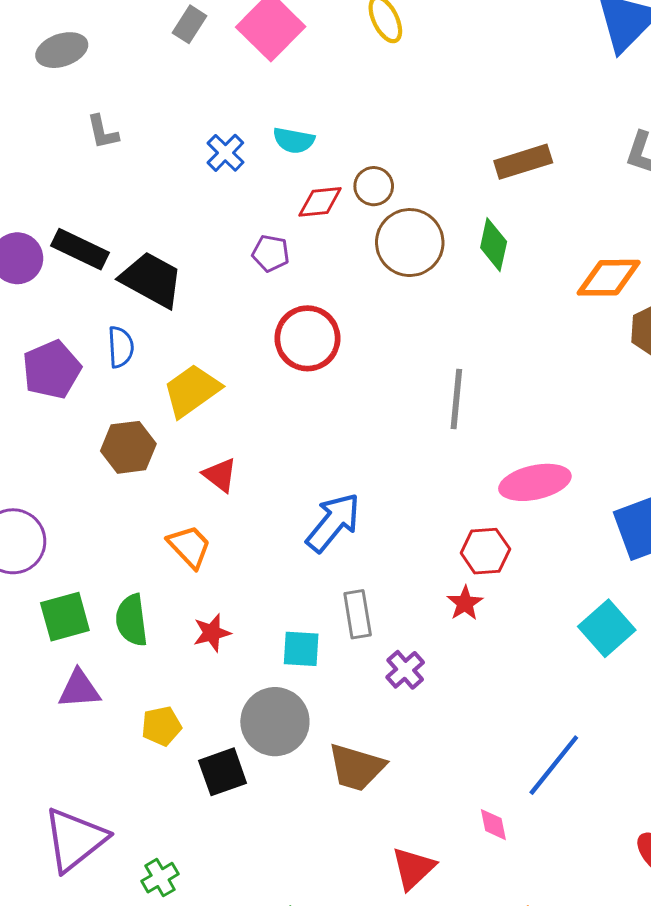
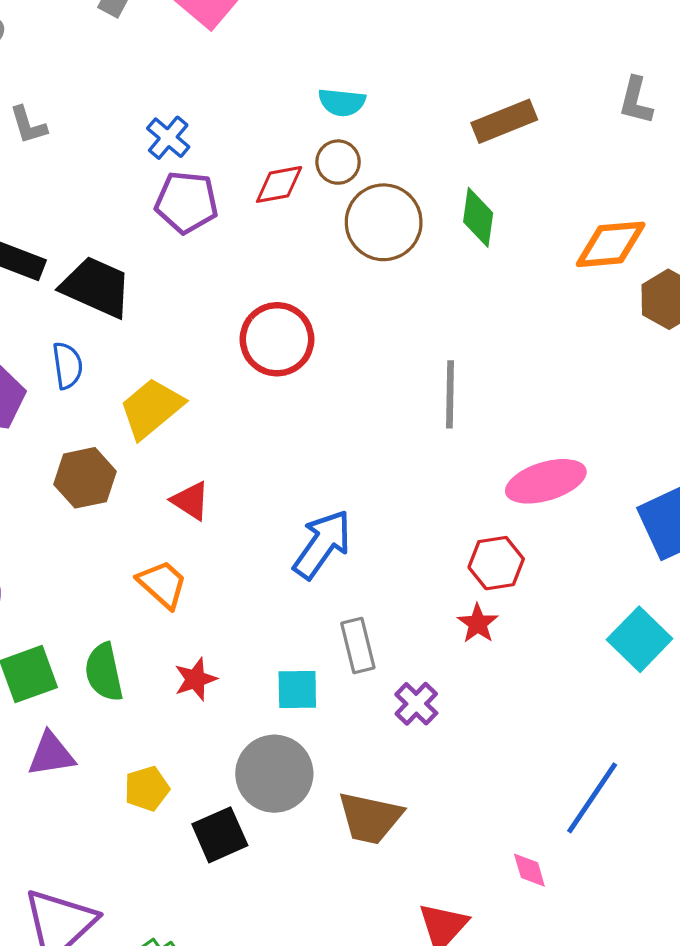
cyan semicircle: (294, 140) -> (342, 102), moved
purple pentagon: (271, 253) -> (187, 202), moved, size x1.5

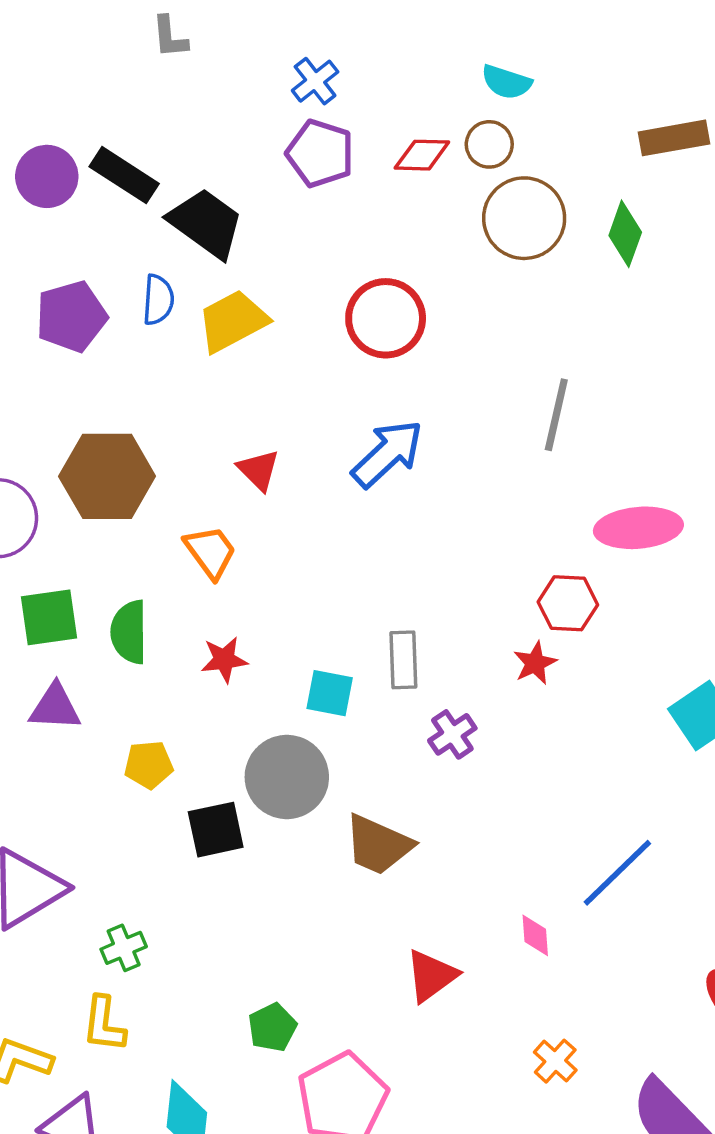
yellow trapezoid: (151, 408) -> (233, 321), moved
brown hexagon: (85, 478) -> (107, 476), moved, size x1.4
blue arrow: (322, 544) -> (388, 454), moved

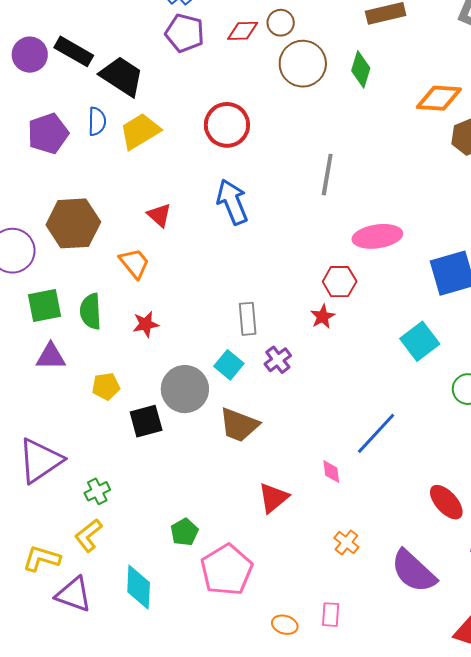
blue arrow: (388, 454) -> (232, 202), turned -66
cyan square: (330, 693) -> (229, 365), moved, turned 32
yellow L-shape: (104, 1024) -> (88, 535), turned 48

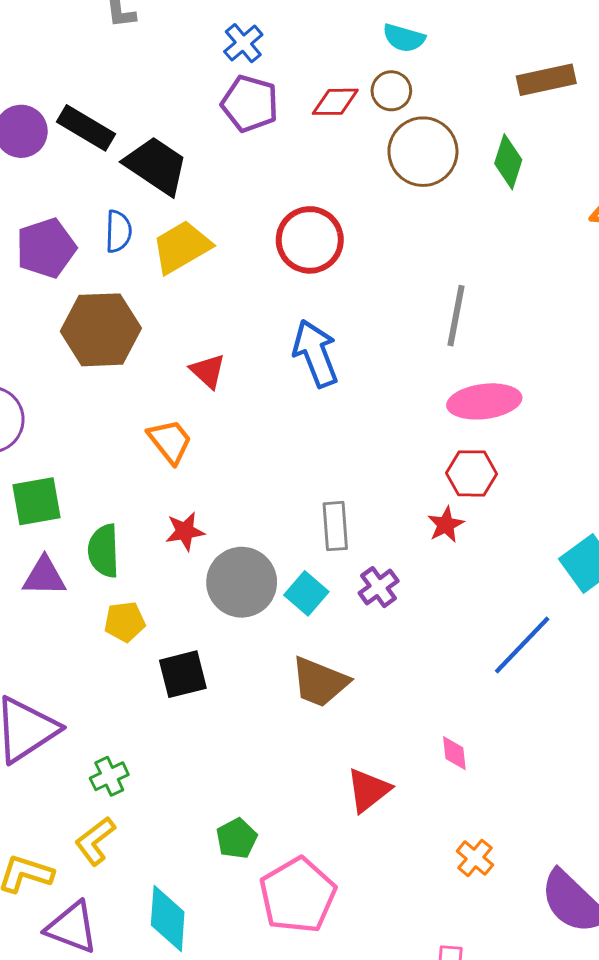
brown hexagon: (73, 223) -> (101, 330), moved
pink ellipse: (377, 236) -> (484, 401), moved
green semicircle: (91, 311) -> (104, 551), moved
gray circle: (185, 389) -> (242, 582), moved
blue line: (376, 433) -> (522, 645), moved

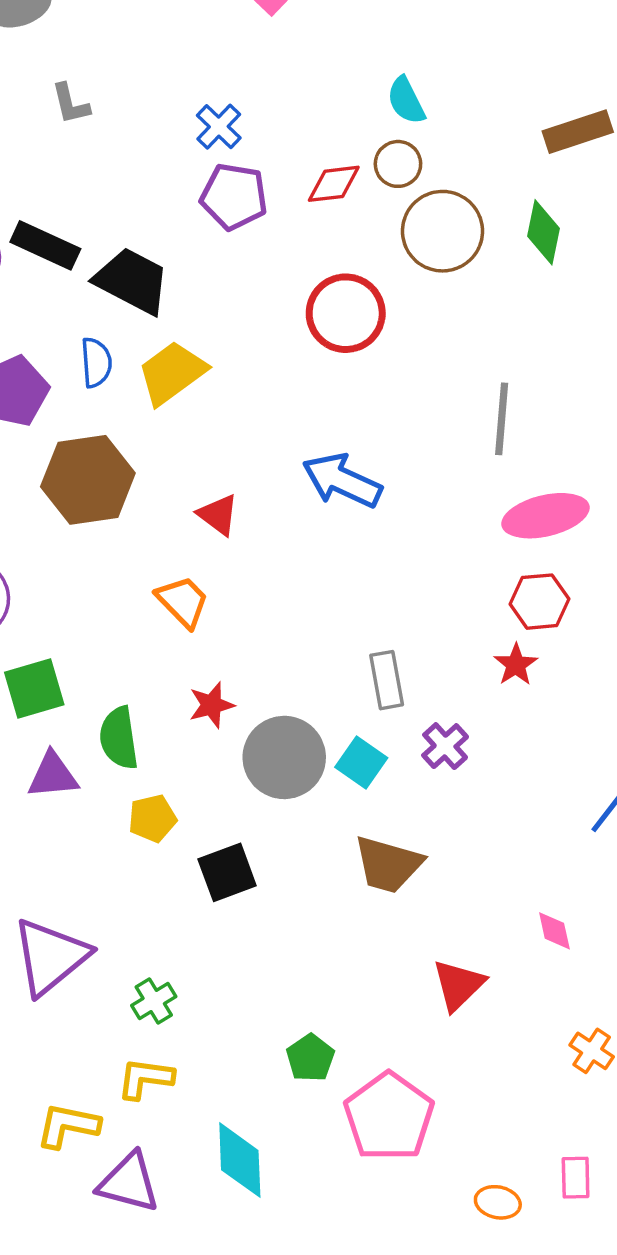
cyan semicircle: (404, 38) -> (406, 101), turned 54
red circle: (310, 240) -> (346, 313), moved
blue arrow: (316, 353) -> (342, 481), turned -38
yellow L-shape: (95, 841) -> (145, 1078), turned 51

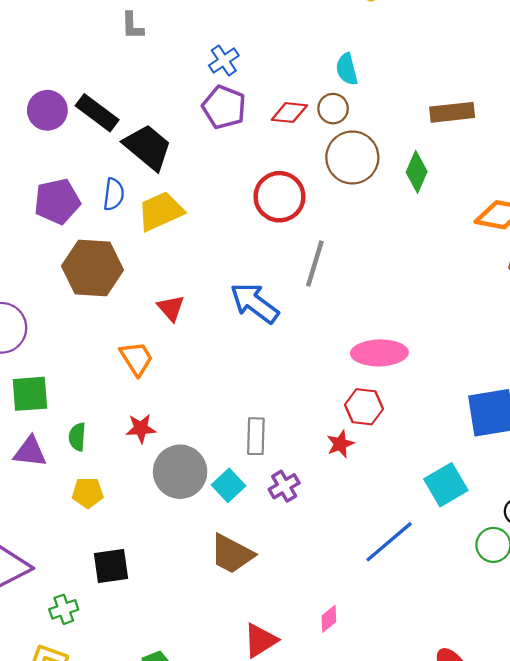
gray line: (502, 419) -> (315, 263), moved
green semicircle: (119, 738) -> (77, 437), size x0.7
black square: (227, 872) -> (111, 566), moved
pink diamond: (554, 931) -> (329, 619), turned 52

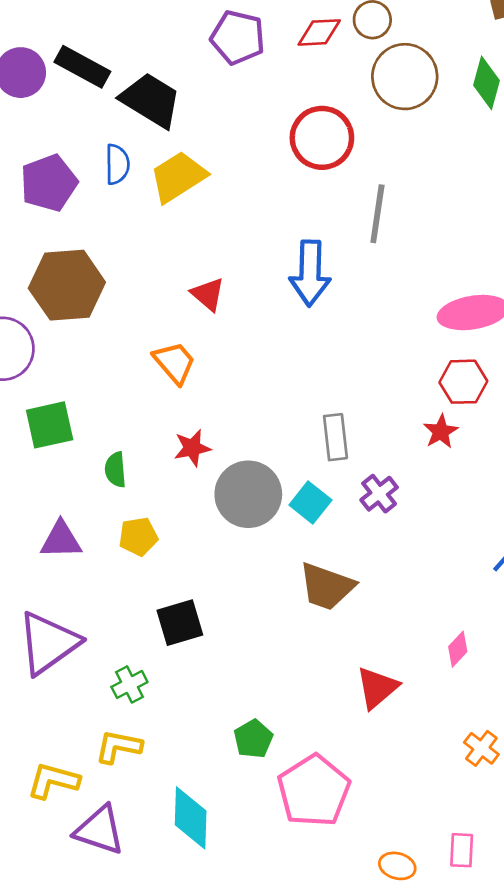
brown hexagon: (93, 268) -> (67, 285), moved
blue arrow: (254, 303) -> (310, 273), turned -117
purple triangle: (30, 452) -> (61, 540), moved

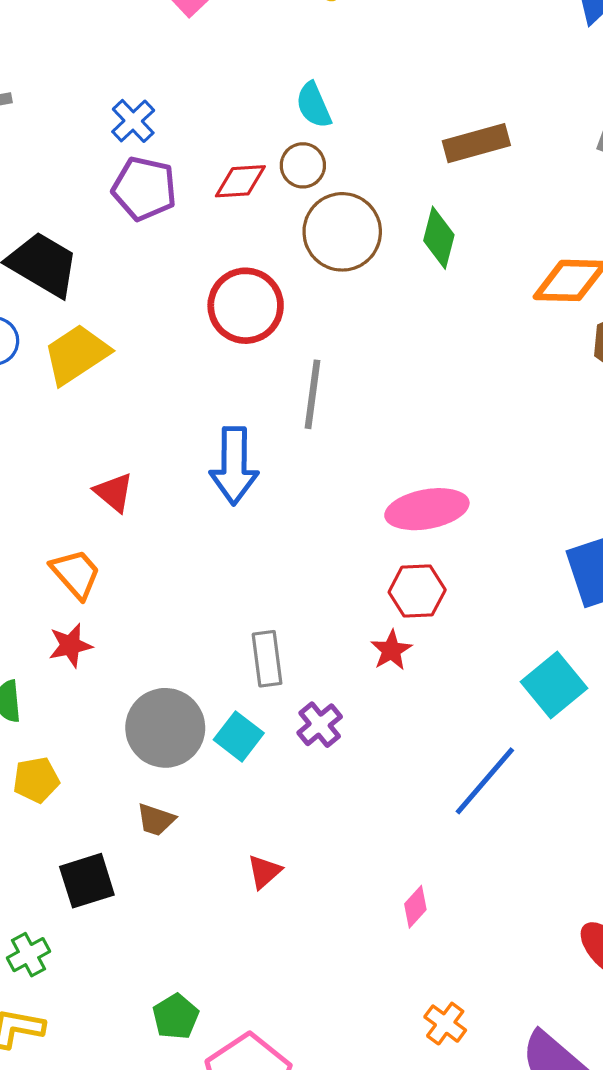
red star: (192, 448) -> (70, 645), moved
brown trapezoid: (327, 586) -> (156, 820), moved, size x0.6
red triangle: (377, 688) -> (264, 872), moved, size x0.7

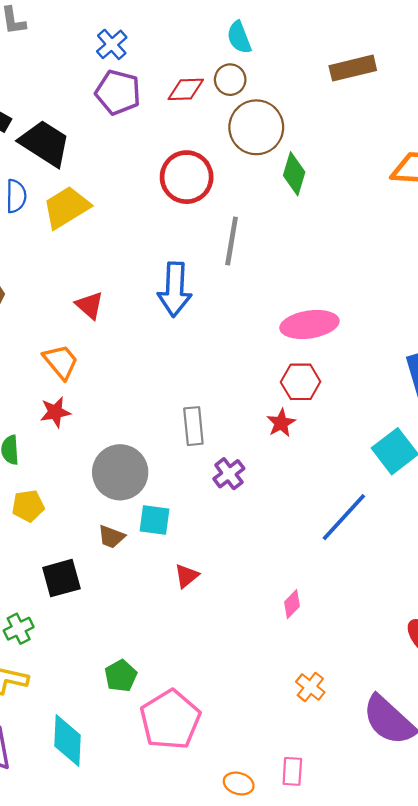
green diamond: (439, 238) -> (294, 174), moved
cyan square: (239, 736) -> (154, 520), moved, turned -32

